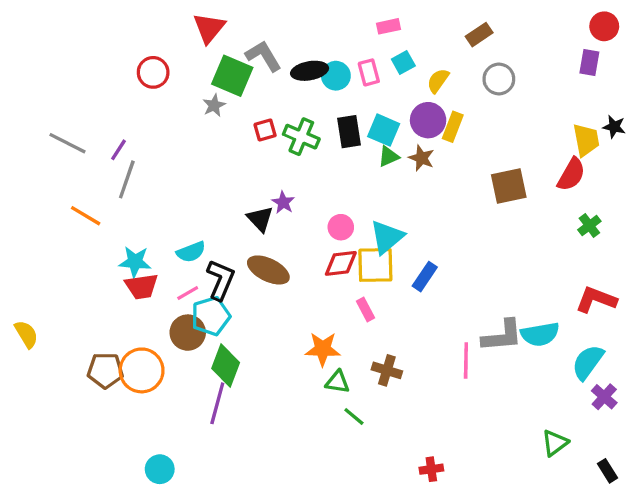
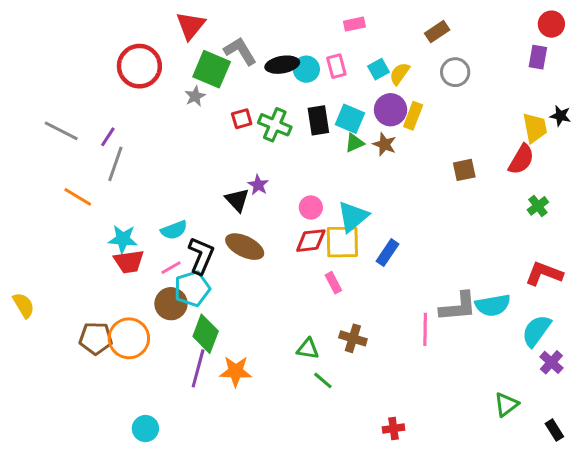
cyan square: (403, 63) -> (378, 69), moved
red circle: (153, 72) -> (139, 66), size x1.5
brown square: (509, 186) -> (464, 170), size x0.7
orange star: (323, 349) -> (236, 371), moved

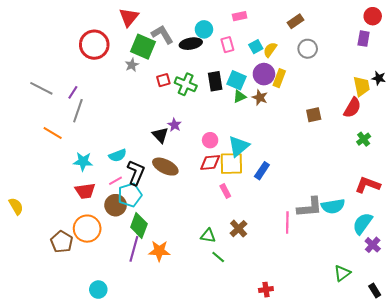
cyan circle: (306, 69) -> (204, 29), moved
red trapezoid: (129, 262) -> (85, 191), moved
brown pentagon: (96, 338) -> (62, 242), moved, turned 30
brown cross: (353, 338) -> (239, 229), turned 30

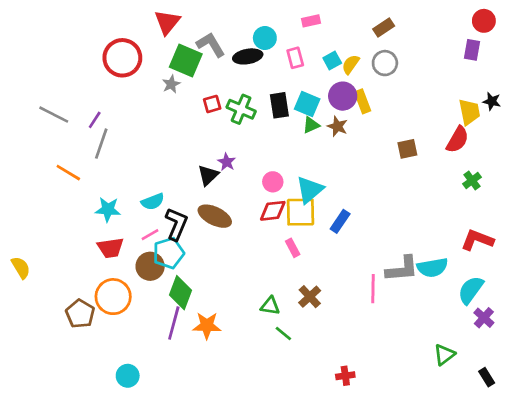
gray circle: (308, 49) -> (385, 63), moved
yellow rectangle: (279, 78) -> (362, 101), turned -42
black triangle: (160, 135) -> (208, 175), turned 30

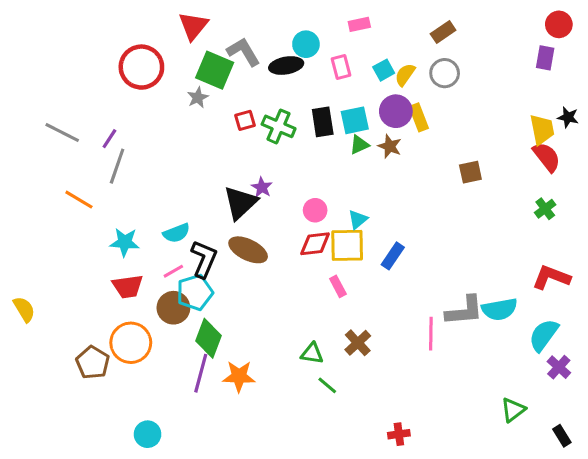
cyan square: (307, 104) -> (355, 120), turned -35
red semicircle: (457, 140) -> (547, 157), moved, turned -68
black triangle: (208, 175) -> (240, 203), size x1.4
cyan triangle: (310, 190) -> (358, 219), size x0.6

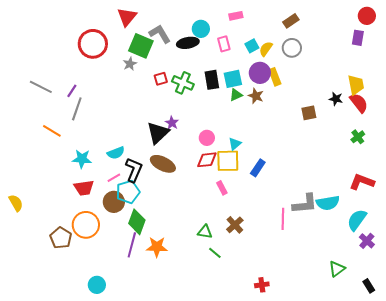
black star: (568, 117) -> (336, 99), moved

